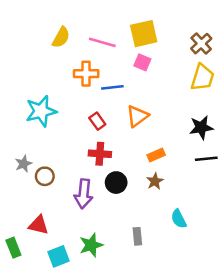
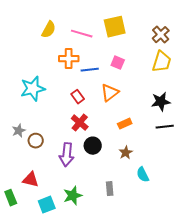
pink square: (142, 62) -> (118, 63), moved
red cross: (100, 154) -> (80, 123), turned 36
brown star: (155, 181) -> (126, 153), moved

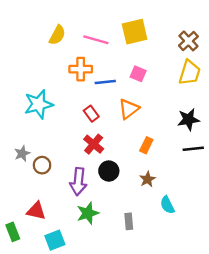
orange rectangle: (125, 124) -> (146, 145), turned -40
green star: (73, 196) -> (88, 213), moved

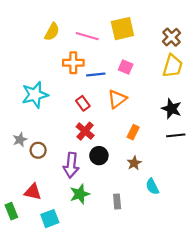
black star: (188, 119) -> (172, 109), turned 30

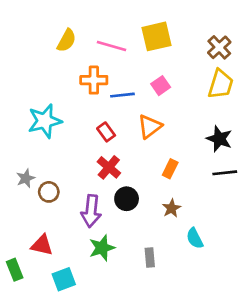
pink square: (126, 67) -> (161, 86), turned 32

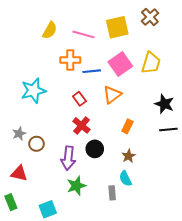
brown cross: (219, 47) -> (150, 17), moved
yellow trapezoid: (221, 84) -> (151, 63), moved
pink square: (161, 86) -> (120, 64), size x1.6
cyan semicircle: (195, 238) -> (125, 179), moved
red triangle: (42, 245) -> (19, 173), moved

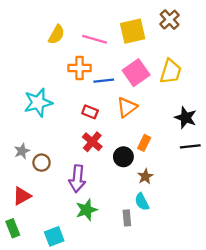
red rectangle: (79, 99) -> (90, 112), turned -32
black circle: (95, 149) -> (123, 157), moved
red triangle: (19, 173) -> (22, 196), turned -42

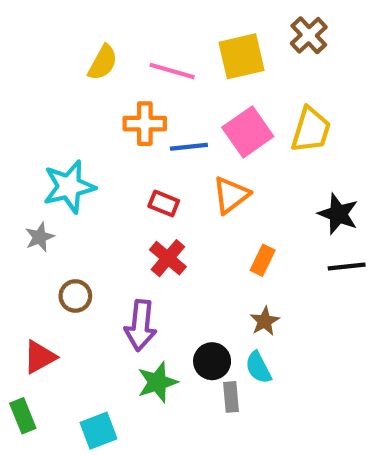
gray star: (22, 151) -> (40, 237), moved
black circle: (123, 157) -> (212, 361), moved

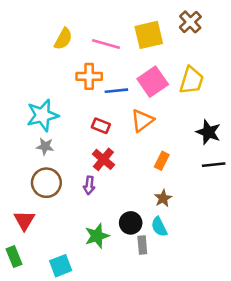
gray star: (40, 237) -> (45, 146), moved, turned 30
brown circle: (75, 296) -> (46, 183), size x1.5
purple arrow: (141, 325) -> (89, 185), moved, size x0.6
red triangle: (40, 357) -> (24, 220), turned -30

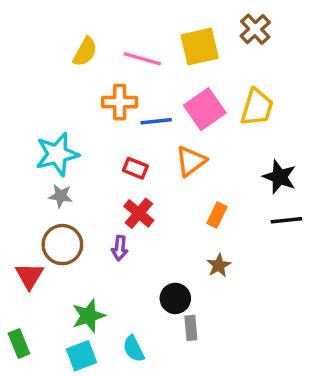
red triangle: (24, 220) -> (29, 276), moved
cyan semicircle: (159, 227) -> (134, 349), moved
green star: (97, 236) -> (88, 316), moved

